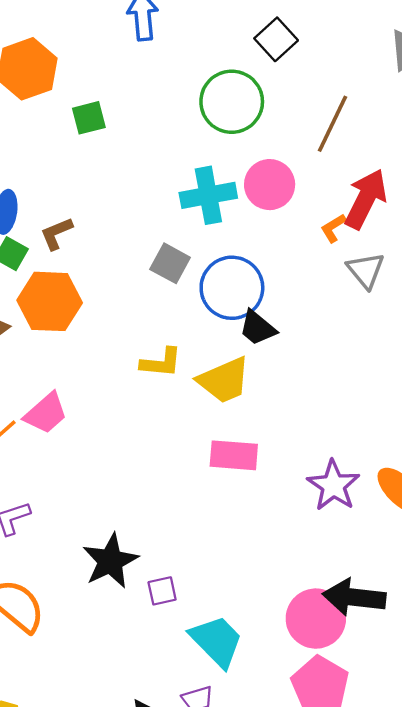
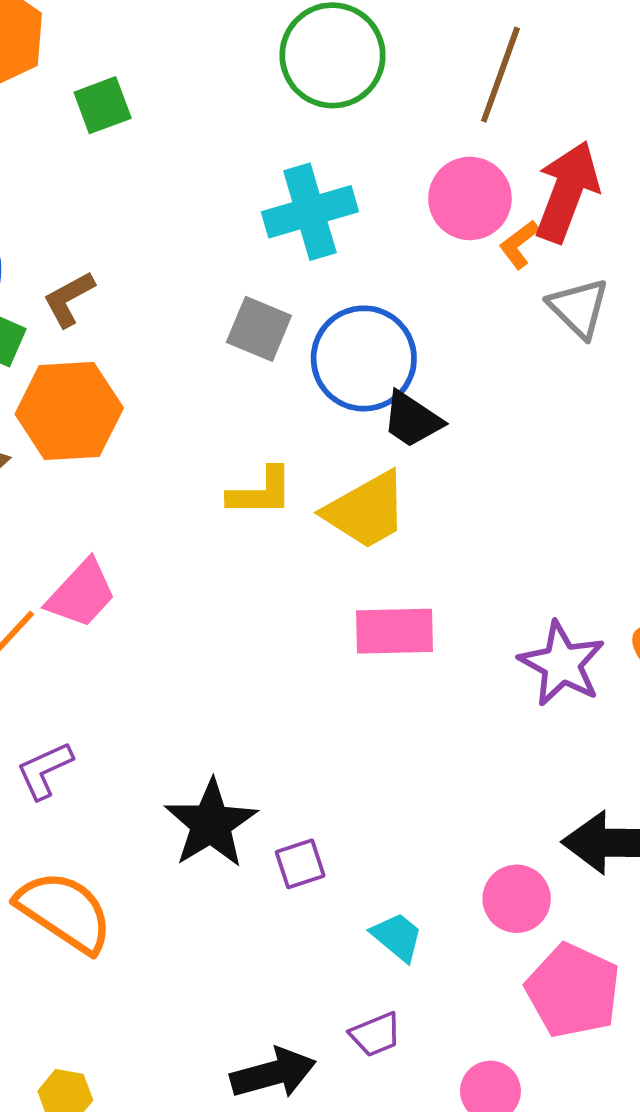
pink circle: (270, 185) -> (470, 198), moved
pink circle: (316, 619) -> (517, 899), moved, size x0.7
cyan trapezoid: (217, 641) -> (397, 937), size x0.6

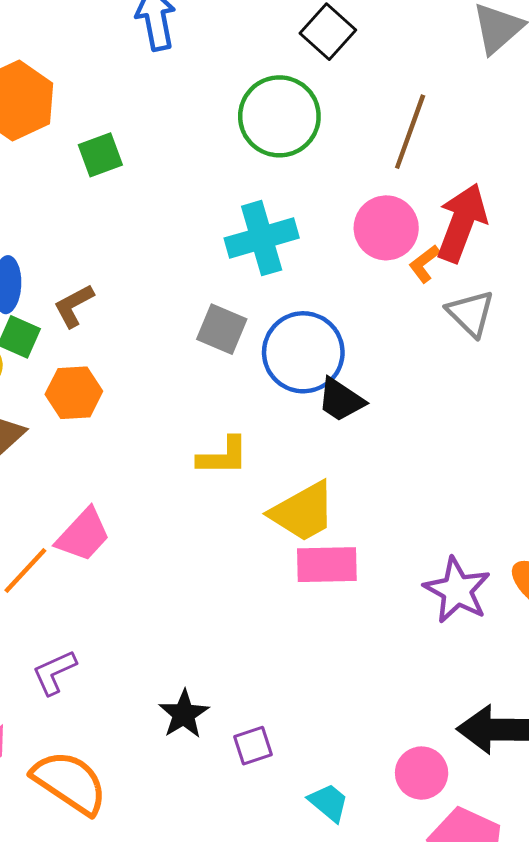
orange hexagon: (69, 411) -> (74, 393), size x0.7
yellow trapezoid: (366, 510) -> (303, 512), moved
black star: (211, 824) -> (184, 714), size x0.7

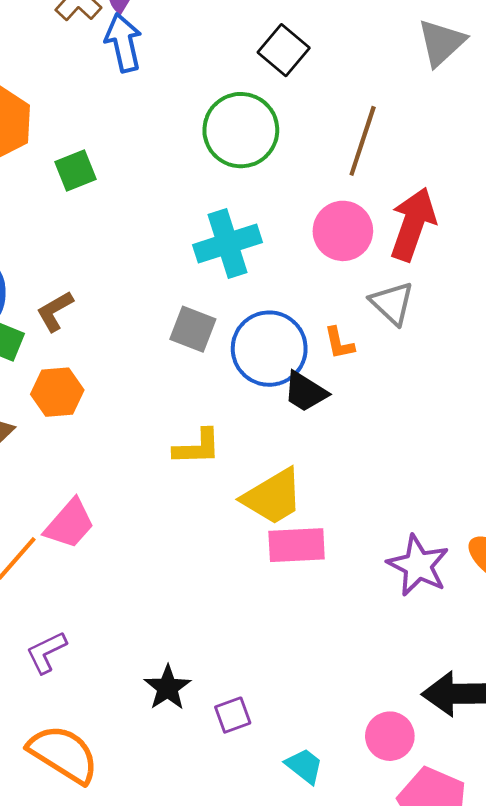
orange L-shape: (424, 264) -> (339, 343), moved, turned -63
gray triangle: (471, 313) -> (392, 303), moved

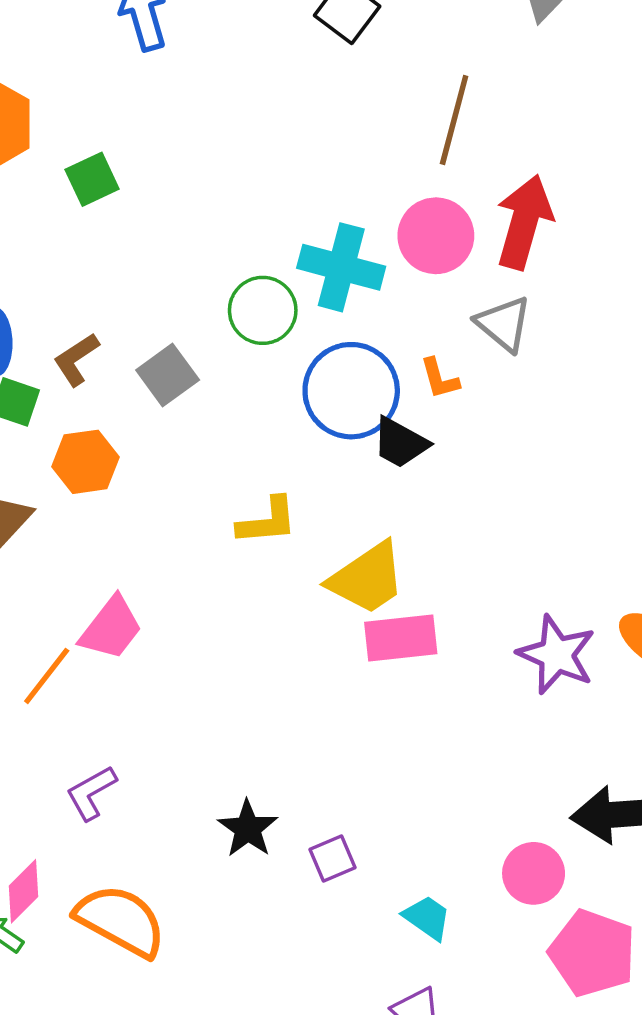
green circle: (241, 130) -> (263, 310), moved, size x0.7
cyan cross: (228, 244) -> (341, 267), moved, turned 36
gray square: (193, 329) -> (168, 375), moved, turned 36

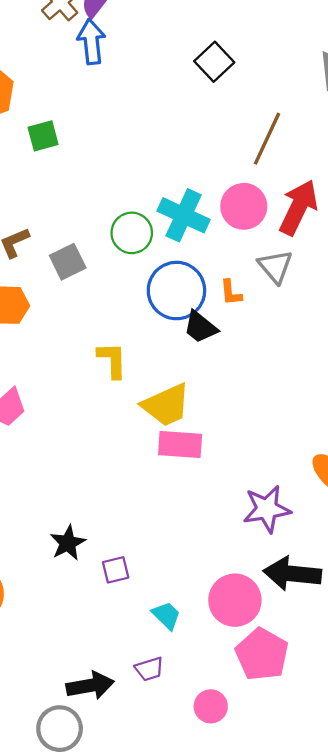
yellow L-shape: (267, 521) -> (112, 360), turned -96
purple star: (557, 655) -> (267, 509), moved, turned 30
pink circle: (534, 873) -> (235, 600), size x1.4

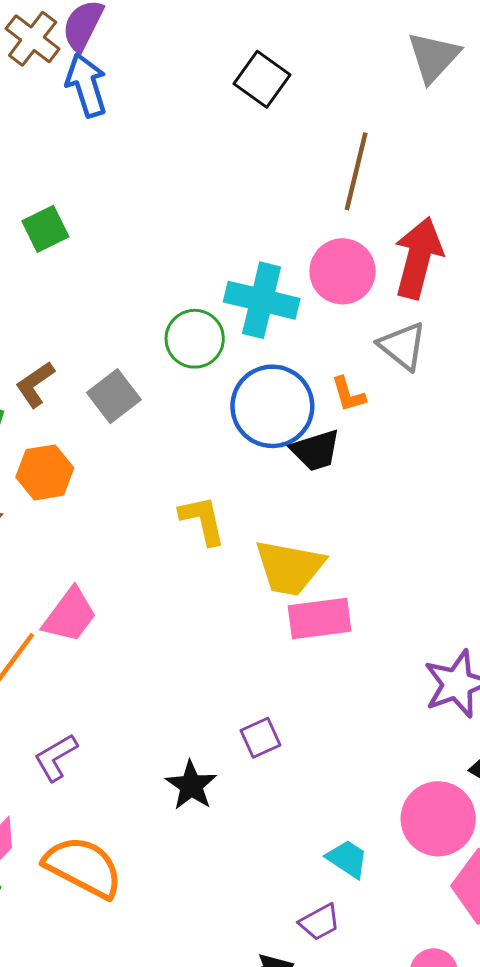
black trapezoid: (200, 327) -> (316, 450), turned -45
yellow trapezoid: (166, 405) -> (289, 568), turned 46
purple square: (116, 570) -> (260, 738), moved
purple trapezoid: (149, 669) -> (320, 922), moved

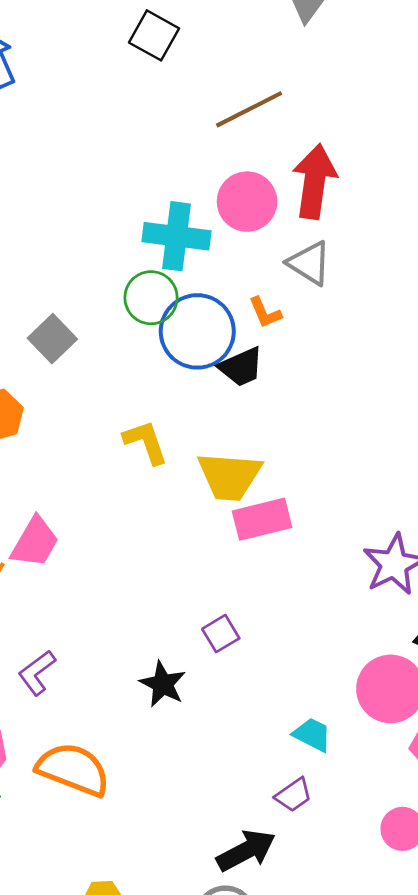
brown line: (356, 171) -> (249, 109), turned 56
green circle: (195, 339) -> (151, 298), moved

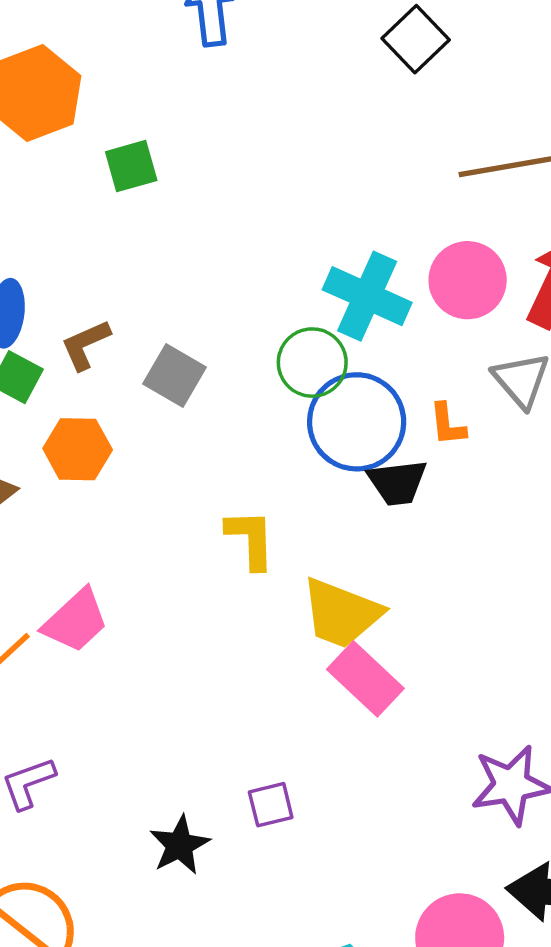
gray square: (52, 339) -> (175, 376), turned -33
pink rectangle: (262, 519) -> (365, 679), turned 40

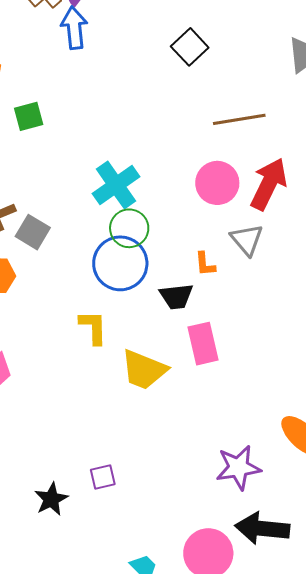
cyan cross: (367, 296) -> (116, 185), moved, turned 30
gray square: (175, 376) -> (33, 232), moved
blue circle: (357, 422) -> (120, 263), moved
pink rectangle: (365, 679) -> (203, 344), moved, turned 33

